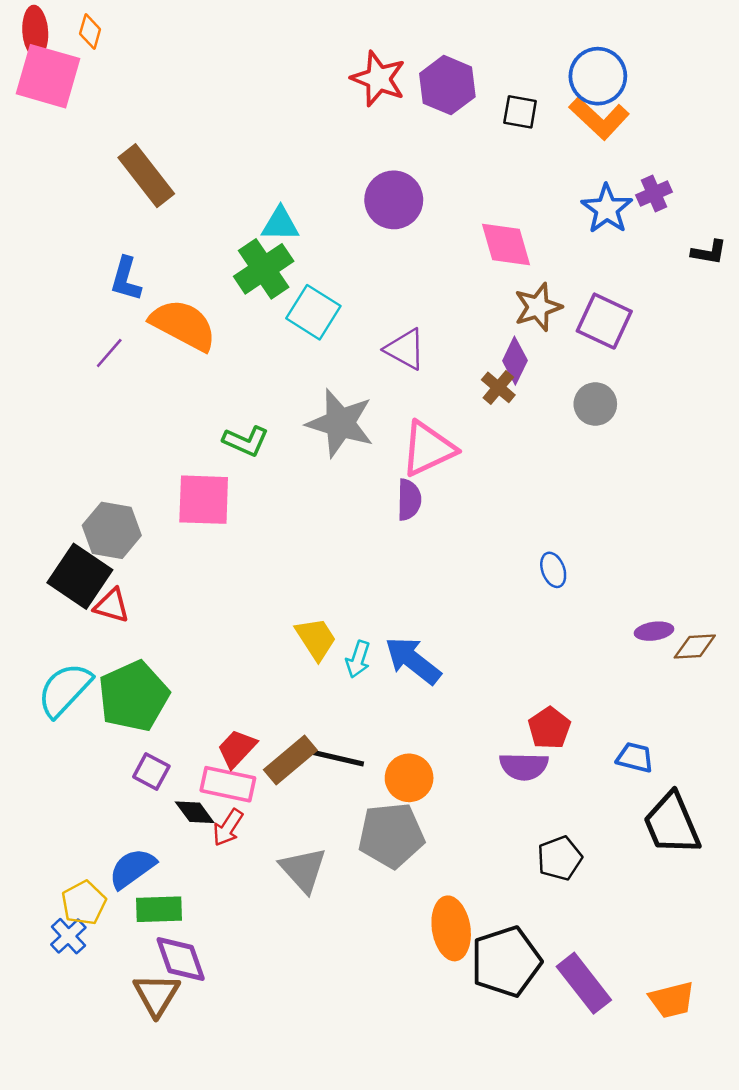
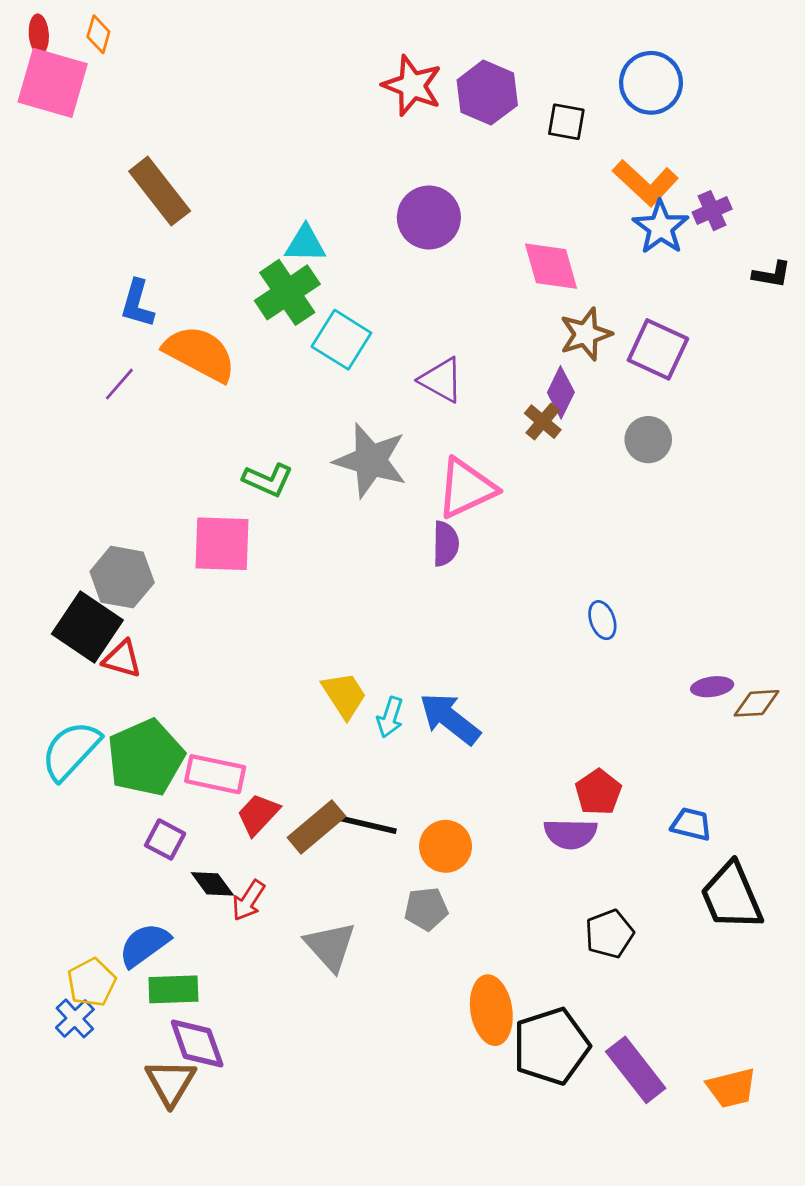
red ellipse: (35, 31) -> (39, 34), size x0.7
orange L-shape: (599, 118) -> (645, 183), moved
pink rectangle: (228, 784) -> (215, 774), moved
gray pentagon: (391, 835) -> (426, 909), size x0.6

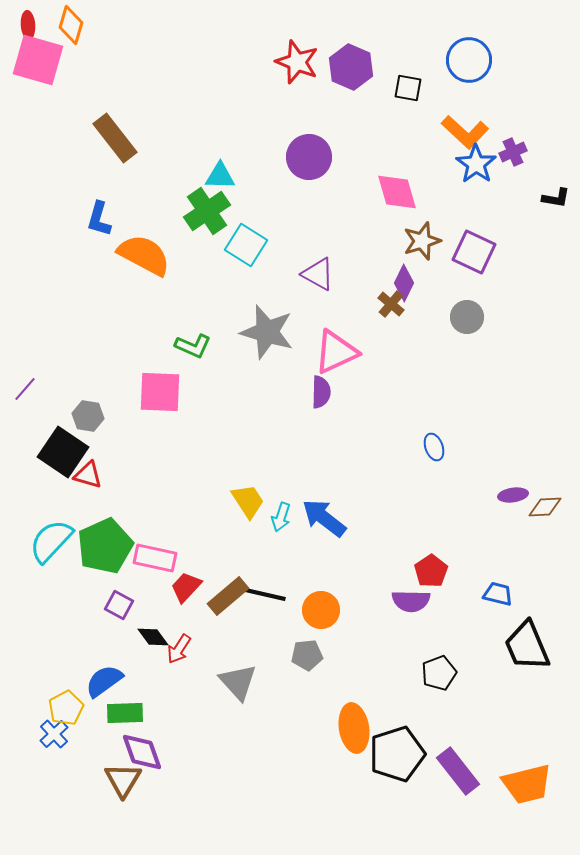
orange diamond: (98, 34) -> (71, 25), size x1.4
purple line: (119, 384) -> (25, 389), moved
gray hexagon: (122, 577) -> (88, 416), size x0.7
orange trapezoid: (732, 1088) -> (527, 784), size x1.4

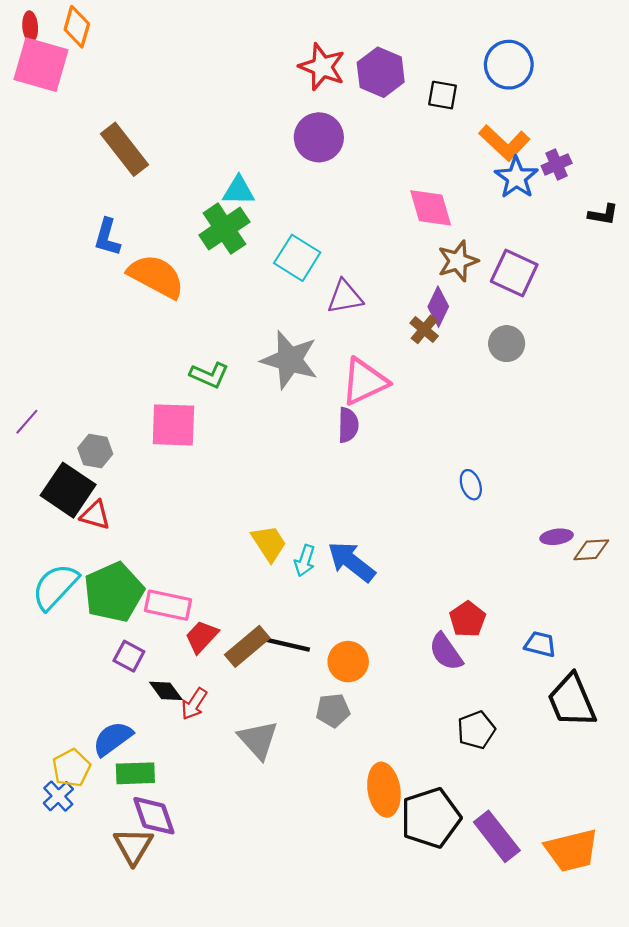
purple circle: (309, 157) -> (319, 137), moved
cyan square: (246, 245) -> (297, 258), moved
purple triangle: (318, 274) -> (345, 297), turned -39
purple semicircle: (411, 601) -> (446, 652), turned 54

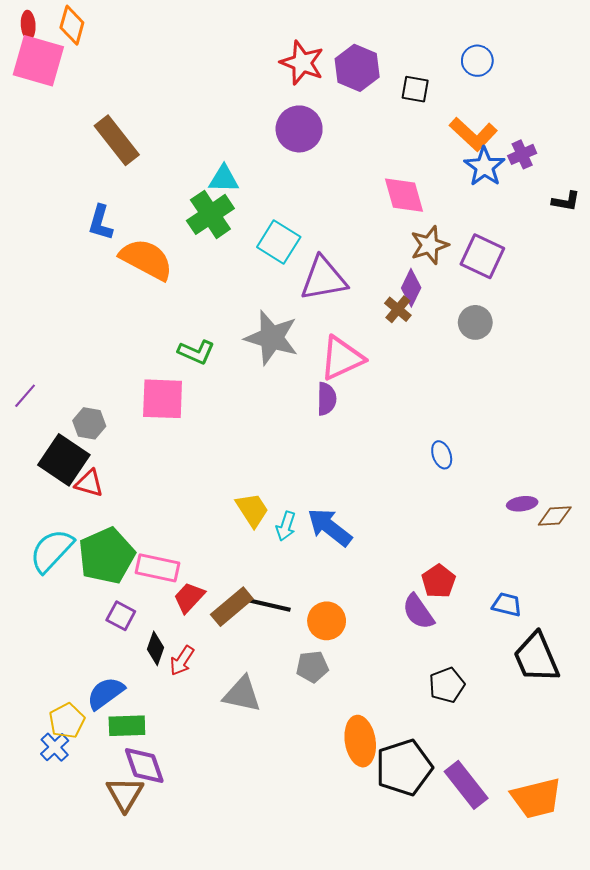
blue circle: (509, 65) -> (477, 61), size x0.7
purple triangle: (345, 297) -> (324, 279), size x1.4
black diamond: (166, 691) -> (155, 648), turned 56
gray triangle: (258, 740) -> (242, 694), turned -36

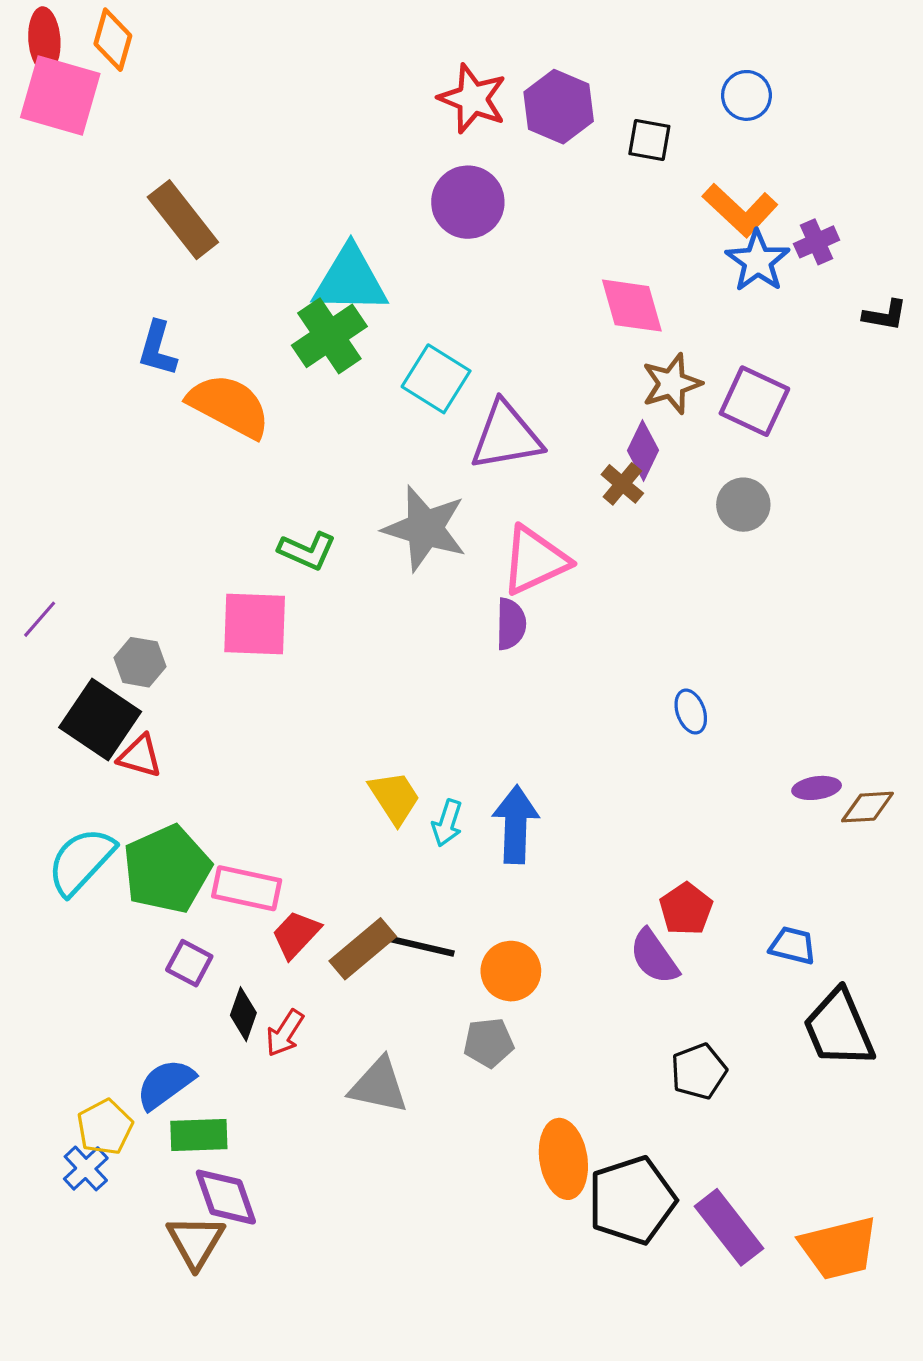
red ellipse: (28, 25) -> (44, 40), size x1.4
cyan triangle: (224, 179) -> (350, 280), size x1.6
blue arrow: (330, 527) -> (516, 825), turned 54

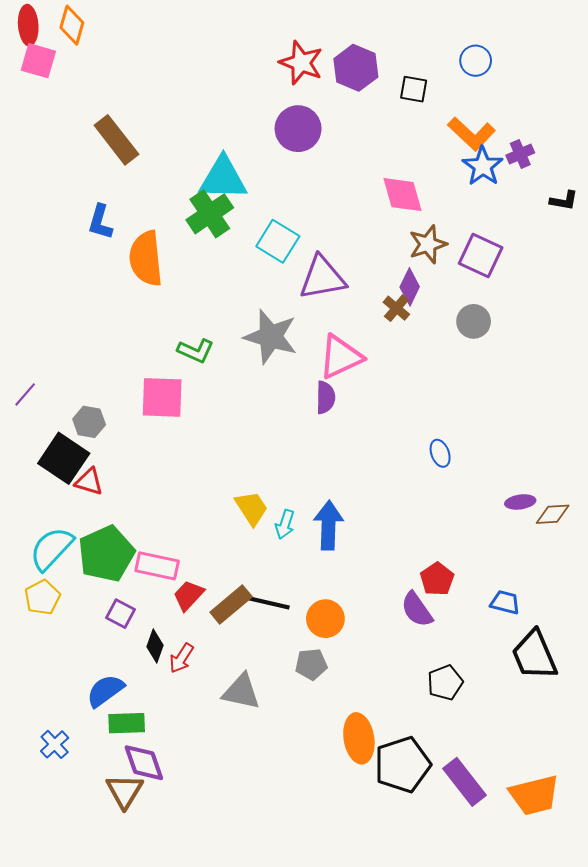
pink square: (60, 95) -> (38, 61), size x0.7
orange semicircle: (229, 406) -> (146, 258), turned -124
yellow pentagon: (105, 1127) -> (42, 597), moved

